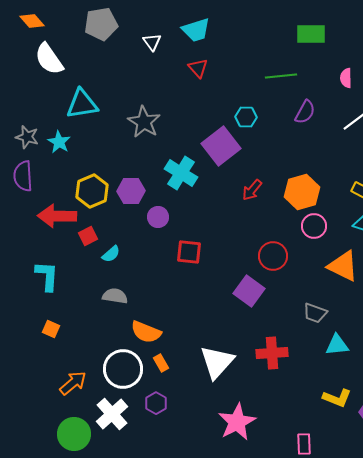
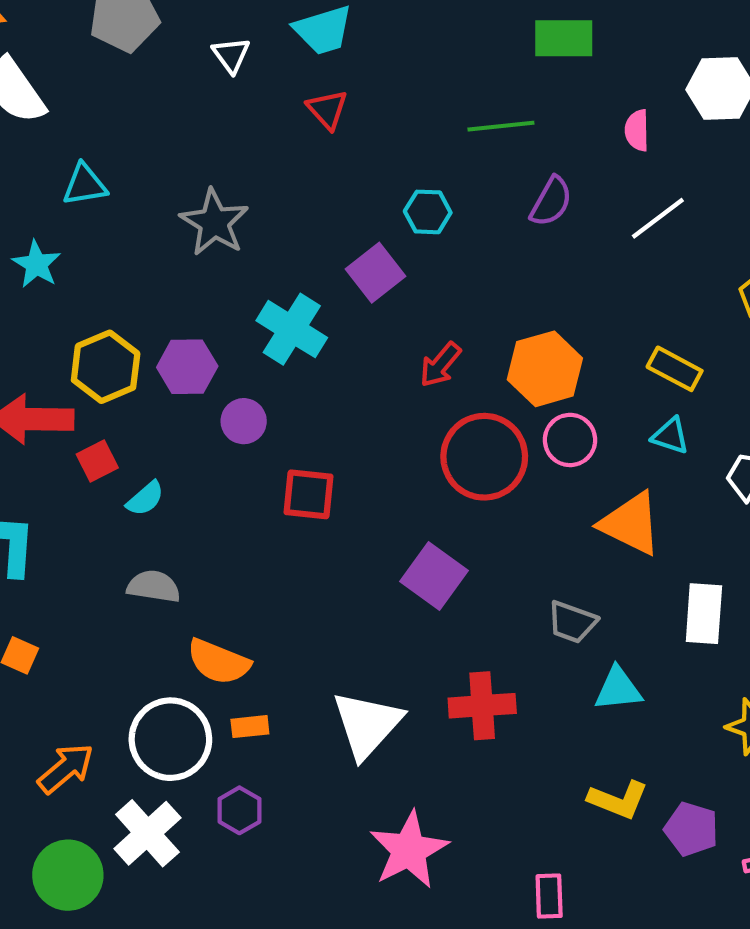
cyan triangle: (82, 104) -> (85, 185), size x0.7
purple square: (221, 146) -> (375, 273), size x0.7
red circle: (273, 256) -> (484, 457), moved, size x1.4
orange rectangle: (161, 363) -> (250, 727), turned -66

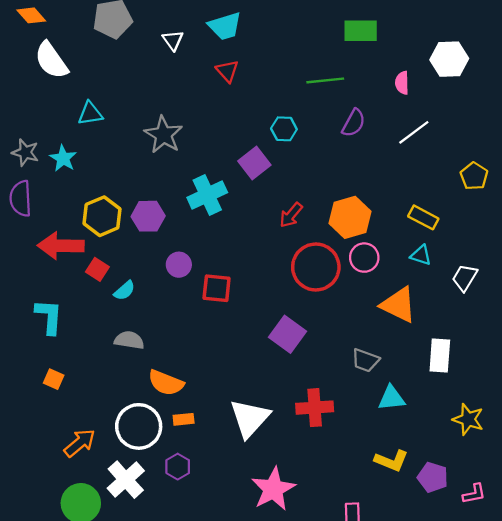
cyan cross: (292, 329) -> (207, 195), turned 33
purple circle: (244, 421) -> (179, 265), moved
red square: (97, 461) -> (97, 269), turned -30

